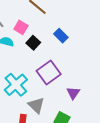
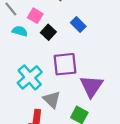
purple square: (49, 72) -> (65, 64), turned 30
purple triangle: (73, 93) -> (91, 86), size x1.6

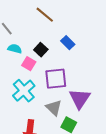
pink square: (35, 16) -> (29, 64), moved
gray triangle: (52, 99) -> (54, 108), moved

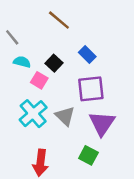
purple square: (56, 79) -> (91, 89), moved
gray triangle: (54, 108) -> (65, 116), moved

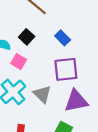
black square: (54, 63) -> (27, 37), moved
purple triangle: (102, 123) -> (76, 101), turned 45

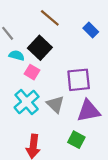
black square: (27, 37) -> (40, 48), size x1.5
blue rectangle: (63, 38) -> (91, 30), moved

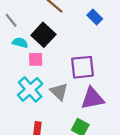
pink square: (32, 72) -> (36, 59), turned -32

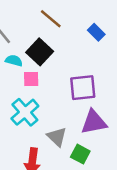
gray triangle: (59, 92) -> (57, 137), moved

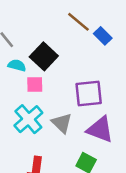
brown line: (51, 19) -> (78, 22), moved
purple triangle: (94, 122) -> (100, 129), turned 32
gray triangle: (57, 137) -> (62, 123), moved

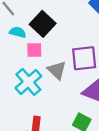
gray triangle: (62, 123) -> (57, 70), moved

